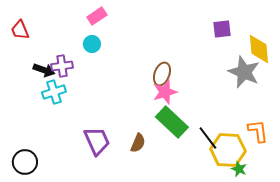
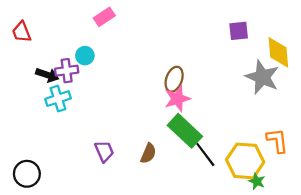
cyan circle: (92, 44) -> (85, 56), moved
black line: (208, 138) -> (205, 154), moved
purple trapezoid: (97, 141) -> (104, 151), size x0.7

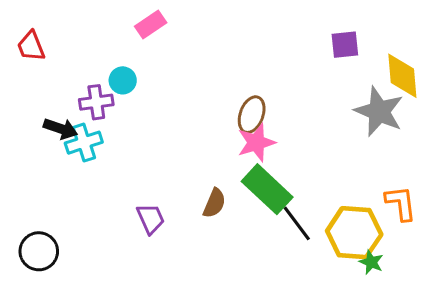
black arrow: (47, 75) -> (61, 129), moved
brown semicircle: (148, 153) -> (214, 203), moved

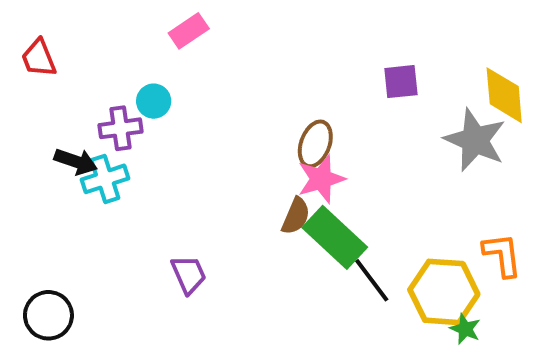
purple square: (345, 45) -> (401, 82), moved
brown semicircle: (214, 203) -> (296, 216), moved

